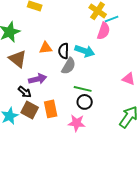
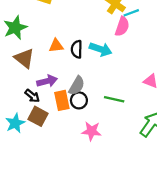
gray semicircle: (69, 66) -> (77, 86), moved
green line: (83, 89) -> (114, 99), moved
black circle: (85, 102) -> (79, 100), moved
orange rectangle: (51, 109) -> (62, 100), moved

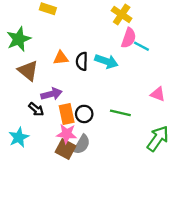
cyan line: (131, 13) -> (141, 46), moved, turned 49
gray semicircle: (77, 86) -> (82, 144), moved
brown square: (38, 116) -> (65, 149), moved
pink star: (91, 131) -> (67, 134), moved

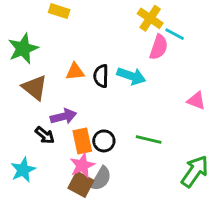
cyan line: (141, 46) -> (175, 34), moved
pink triangle: (158, 94) -> (196, 101), moved
pink star: (67, 134) -> (82, 165), turned -30

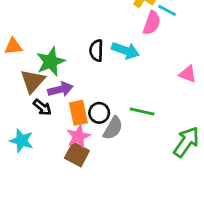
green star: (23, 49) -> (51, 62), moved
orange triangle: (75, 72) -> (13, 46), moved
brown triangle: (35, 88) -> (33, 81), moved, turned 32
cyan star: (23, 170) -> (22, 141), turned -30
gray semicircle: (101, 178) -> (113, 128), moved

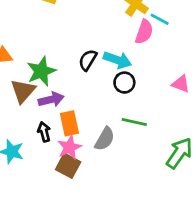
black semicircle: (96, 51) -> (88, 60), turned 30
black arrow: (42, 107) -> (44, 132), moved, turned -144
black circle: (99, 113) -> (124, 83), moved

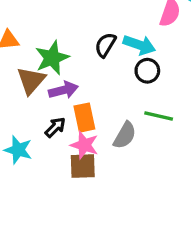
black arrow: (44, 132) -> (55, 127), turned 60
pink star: (69, 147) -> (84, 145), turned -30
brown square: (68, 166) -> (83, 166), turned -30

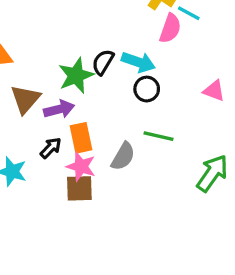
green star: (52, 58) -> (76, 76), moved

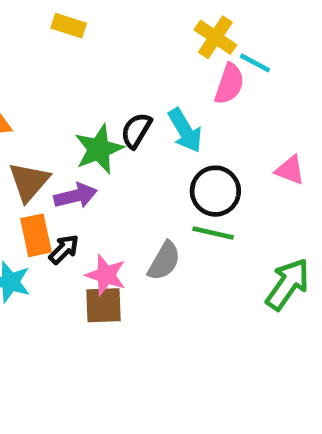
cyan arrow: (138, 62) -> (185, 130), turned 40
black circle: (147, 89) -> (215, 191), moved, size x1.4
orange rectangle: (81, 138) -> (36, 235), moved

